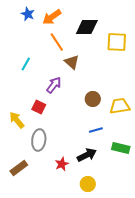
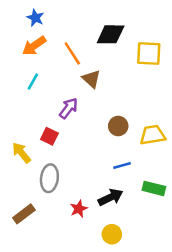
orange arrow: (52, 17) -> (34, 46), moved

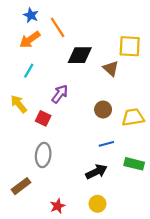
black diamond: (111, 34) -> (80, 55), moved
orange line: (72, 53) -> (58, 27), moved
brown triangle: (91, 79) -> (111, 68), moved
yellow arrow: (21, 153) -> (19, 104), moved
red star: (79, 209) -> (58, 206), moved

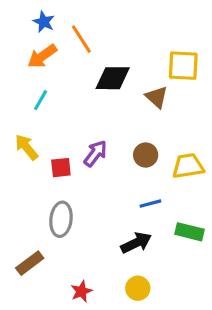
purple arrow: (60, 94) -> (95, 153), moved
red square: (43, 118) -> (61, 168), turned -32

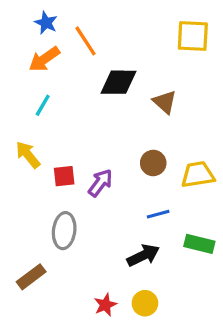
yellow square: (183, 66) -> (193, 36), moved
purple arrow: (95, 153) -> (100, 183), moved
red star: (81, 291) -> (105, 305), moved

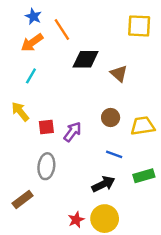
blue line: (158, 214) -> (114, 154), turned 35
green rectangle: (199, 244) -> (144, 176), turned -30
yellow circle: (145, 303) -> (105, 219), size x1.5

